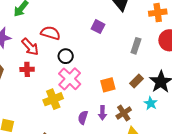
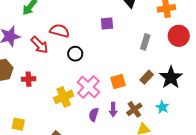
purple square: (98, 27) -> (107, 24), turned -32
red cross: (27, 69) -> (29, 79), moved
pink cross: (70, 79) -> (88, 87), moved
cyan star: (151, 103) -> (162, 107), moved

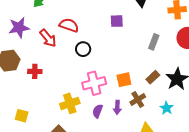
pink cross: (88, 87) -> (94, 83), turned 30
yellow cross: (64, 97) -> (70, 103), moved
brown cross: (134, 109) -> (138, 100), moved

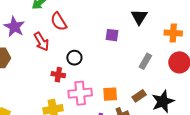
red semicircle: (69, 25) -> (59, 22), moved, turned -150
purple star: (19, 28) -> (14, 27), turned 30
red cross: (35, 71) -> (58, 75), moved

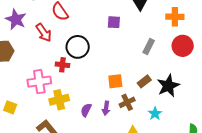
black circle: (74, 58) -> (78, 47), size x1.5
pink cross: (80, 93) -> (39, 82), moved

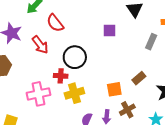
gray rectangle: (149, 47) -> (151, 42), moved
brown rectangle: (144, 81) -> (139, 78), moved
yellow cross: (59, 100) -> (74, 93), moved

